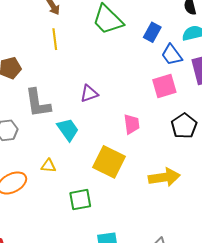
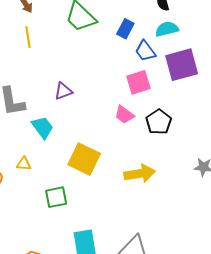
pink trapezoid: (132, 124) -> (124, 115), moved, turned 135

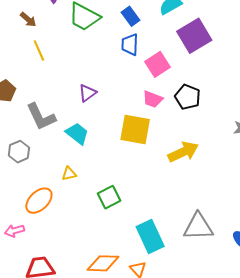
blue rectangle: (125, 29) -> (130, 16), turned -48
blue trapezoid: (145, 51) -> (130, 45), moved, turned 55
yellow square: (84, 159) -> (135, 129), moved

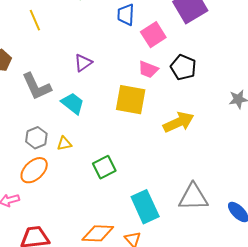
gray hexagon: (19, 152) -> (36, 138), moved

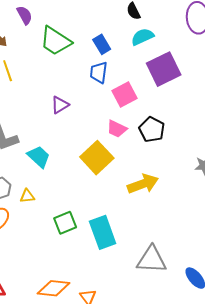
purple triangle: (83, 63) -> (60, 105), moved
yellow square: (131, 100) -> (97, 158), turned 32
cyan rectangle: (145, 207) -> (103, 232), moved

